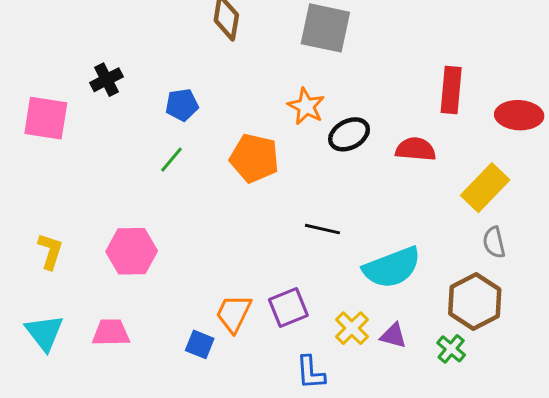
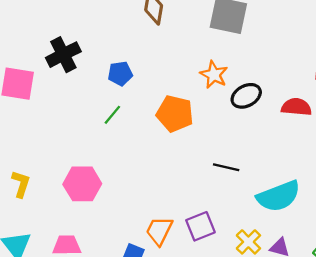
black cross: (106, 80) -> (63, 55), size x1.4

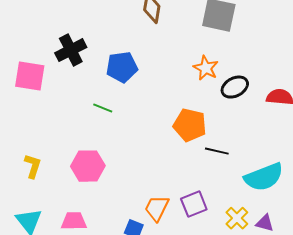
blue pentagon: (120, 74) -> (122, 67), size x1.4
orange pentagon: (175, 114) -> (190, 125), moved
green line: (112, 115) -> (103, 108), moved, turned 72

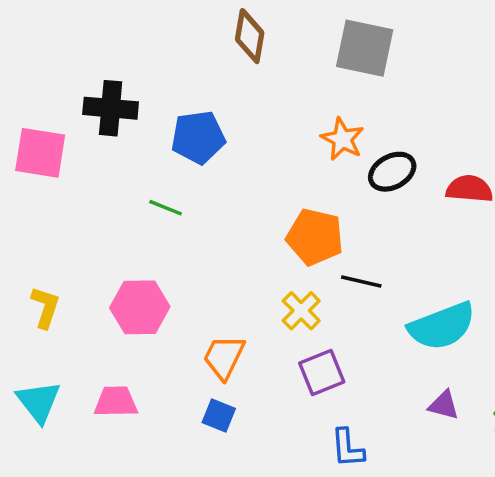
black cross: (71, 50) -> (111, 108), turned 32
orange trapezoid: (157, 208) -> (224, 357), moved
yellow cross: (237, 218) -> (301, 311), moved

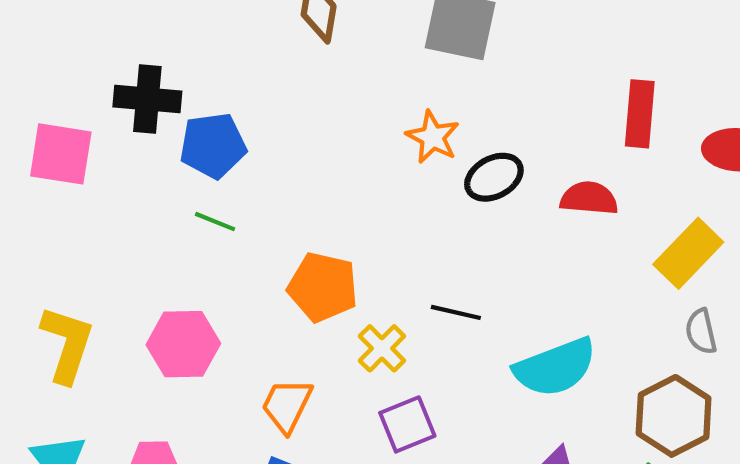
blue pentagon: (198, 137) -> (213, 145), moved
orange pentagon: (315, 237) -> (323, 287), moved
yellow L-shape: (45, 307) -> (67, 344), size x1.5

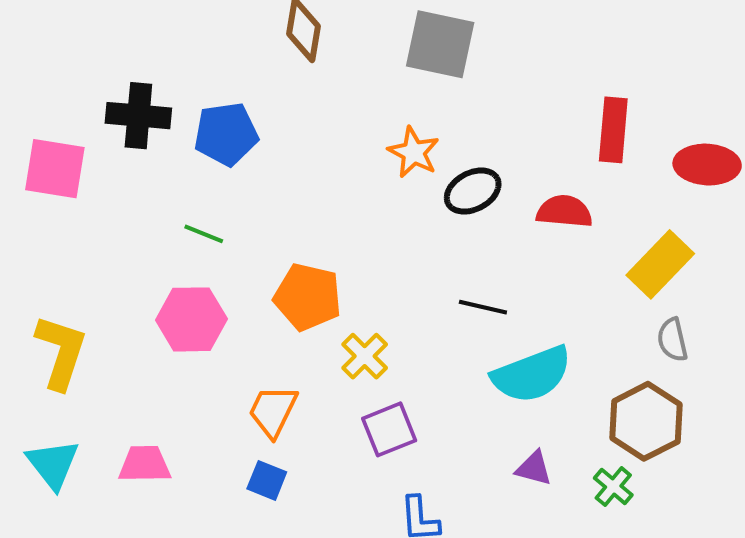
blue pentagon: (213, 145) -> (226, 134), moved
black line: (456, 312) -> (483, 307), moved
pink hexagon: (183, 344) -> (191, 319), moved

